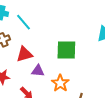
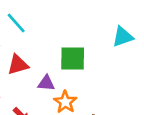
purple triangle: (38, 71) -> (46, 83), moved

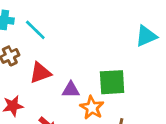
green square: (73, 59) -> (112, 82), moved

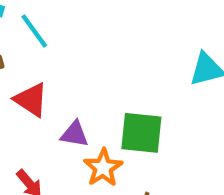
red triangle: (40, 73) -> (31, 100), turned 45

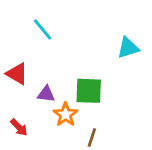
cyan line: (34, 31) -> (43, 29), moved

